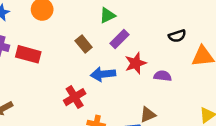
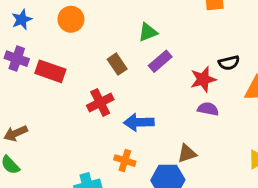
red star: (136, 63) -> (203, 79), moved
blue arrow: (103, 74) -> (139, 122), moved
red cross: (75, 97) -> (100, 102), moved

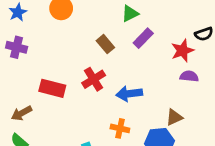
red rectangle: (50, 71) -> (52, 88), moved

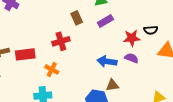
red rectangle: (52, 88) -> (25, 54), moved, turned -36
blue arrow: (129, 94) -> (107, 61), moved
orange cross: (120, 128) -> (52, 69), moved

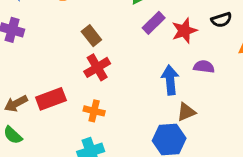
brown rectangle: (77, 18) -> (91, 36), moved
red star: (132, 38) -> (184, 31), moved
blue arrow: (107, 61) -> (170, 80), turned 90

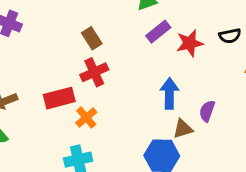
purple semicircle: (204, 67) -> (207, 111), moved, turned -84
red rectangle: (51, 99) -> (59, 98), moved
orange cross: (94, 111) -> (86, 117), turned 30

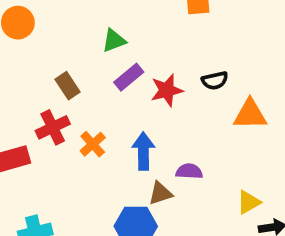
brown rectangle: (92, 38) -> (68, 86), moved
purple semicircle: (207, 111) -> (189, 171), turned 75
orange cross: (86, 117) -> (93, 144), moved

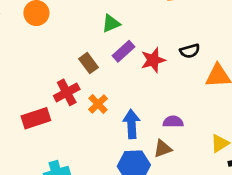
brown rectangle: (68, 86) -> (89, 63), moved
blue arrow: (143, 151) -> (132, 124), moved
brown triangle: (160, 193) -> (163, 149), moved

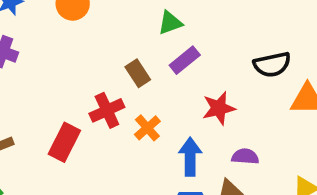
black semicircle: (190, 51) -> (272, 65), size x1.4
red star: (153, 60) -> (219, 108), moved
red rectangle: (36, 118) -> (64, 142), turned -48

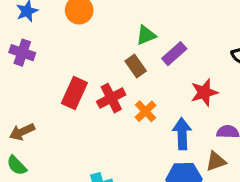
green triangle: (170, 23) -> (146, 35), moved
red rectangle: (64, 142) -> (74, 93), moved

